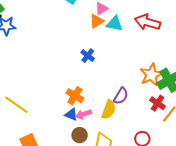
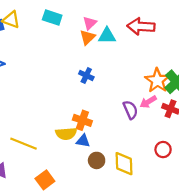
purple semicircle: (121, 96) -> (130, 110), turned -42
yellow semicircle: (109, 110) -> (66, 134), moved, turned 78
pink arrow: (84, 114) -> (148, 102), moved

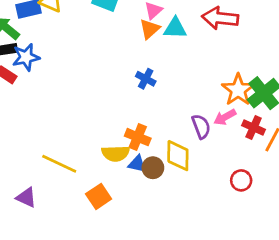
brown circle: (97, 160) -> (153, 168), moved
yellow diamond: (124, 164) -> (178, 156), moved
orange square: (45, 180) -> (99, 196), moved

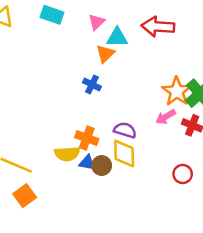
orange triangle: (150, 29) -> (105, 54), moved
purple semicircle: (201, 126) -> (125, 130), moved, turned -50
orange square: (99, 196) -> (25, 196), moved

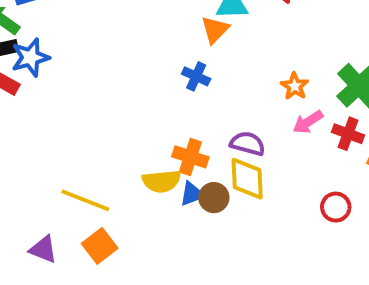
orange star: (177, 91) -> (295, 86), moved, size x0.6
blue triangle: (87, 163) -> (192, 194), turned -30

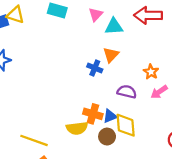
orange triangle: (215, 30) -> (111, 55), moved
purple semicircle: (248, 144) -> (127, 92), moved
blue triangle: (192, 194) -> (110, 116), moved

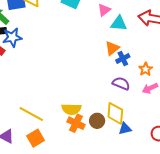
blue cross: (95, 68) -> (123, 58), moved, turned 32
orange cross: (93, 114) -> (76, 123), moved
blue triangle: (110, 116) -> (125, 129), moved

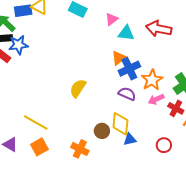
blue cross: (123, 58) -> (129, 69), size x1.5
orange star: (146, 69) -> (152, 80), size x1.5
yellow semicircle: (71, 109) -> (78, 88), moved, turned 120
orange cross: (76, 123) -> (80, 149), moved

